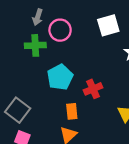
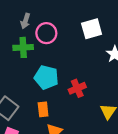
cyan pentagon: (60, 77) -> (46, 77), turned -30
orange rectangle: (72, 111) -> (43, 109), moved

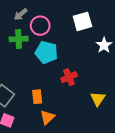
gray arrow: (25, 21) -> (21, 14), turned 32
cyan pentagon: (46, 77) -> (46, 52), moved

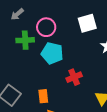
gray arrow: (21, 14) -> (17, 14), moved

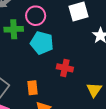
red cross: (74, 77) -> (65, 68), turned 35

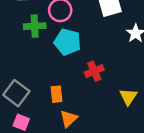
red cross: (65, 68) -> (94, 71), turned -35

